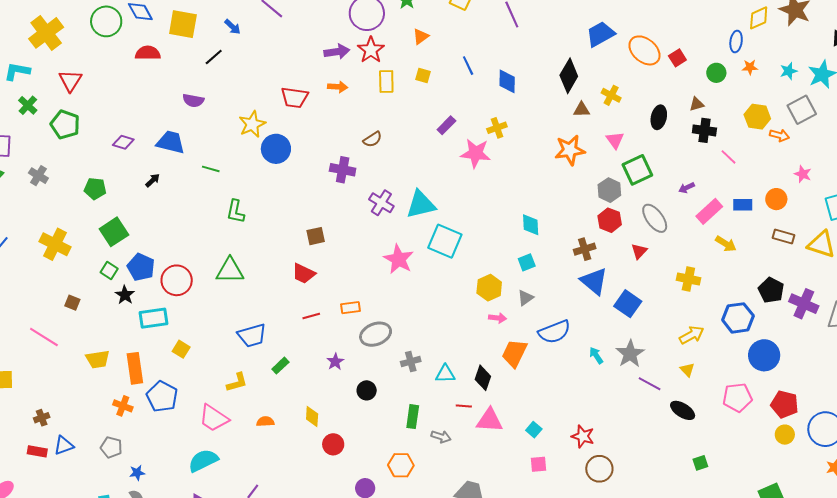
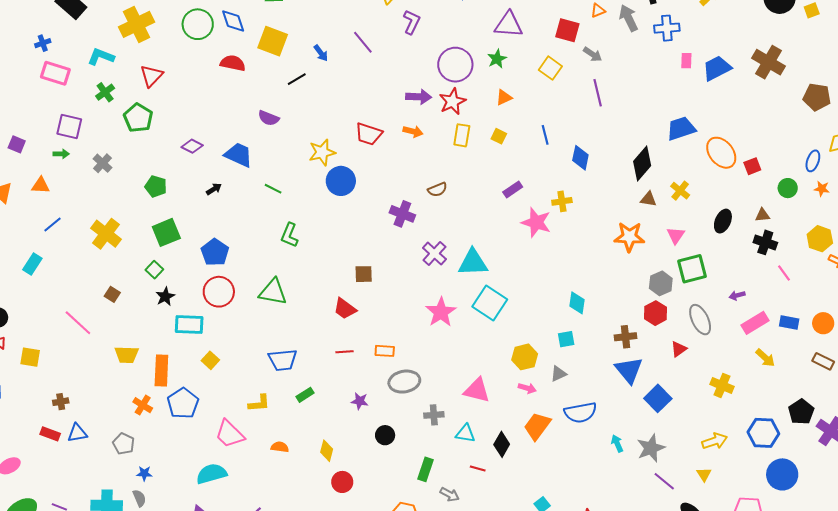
blue pentagon: (141, 267) -> (215, 252), moved
purple star: (335, 362) -> (360, 401), turned 30
pink triangle: (490, 420) -> (477, 390), moved

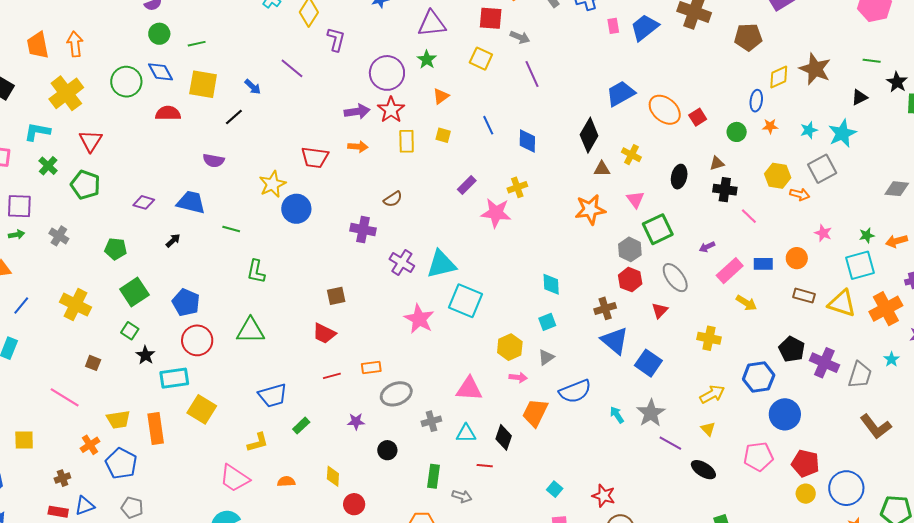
yellow square: (210, 360) -> (202, 409), size x1.6
blue pentagon: (183, 403) -> (121, 463), moved
orange cross: (143, 405) -> (90, 445), moved, turned 36

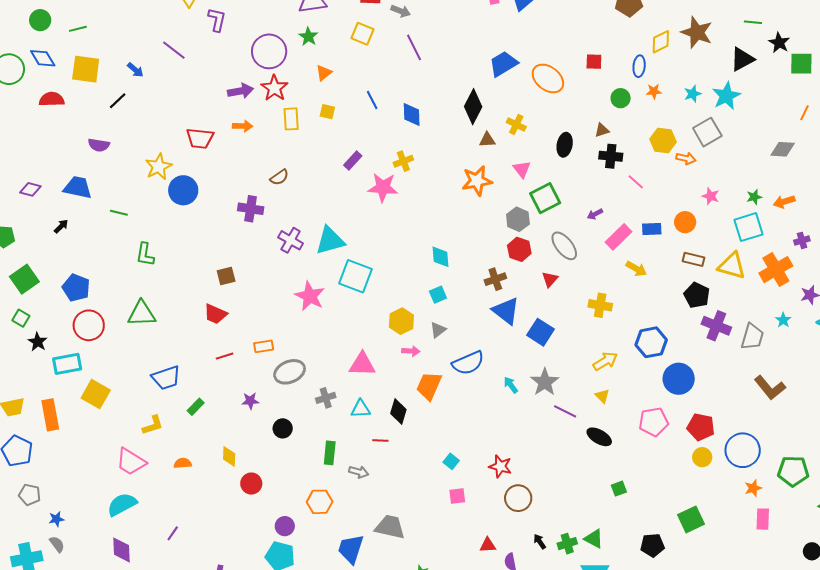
black triangle: (859, 97) -> (742, 59), size x1.5
red square: (698, 117) -> (594, 62), moved, turned 36
black pentagon: (792, 349) -> (697, 295), moved

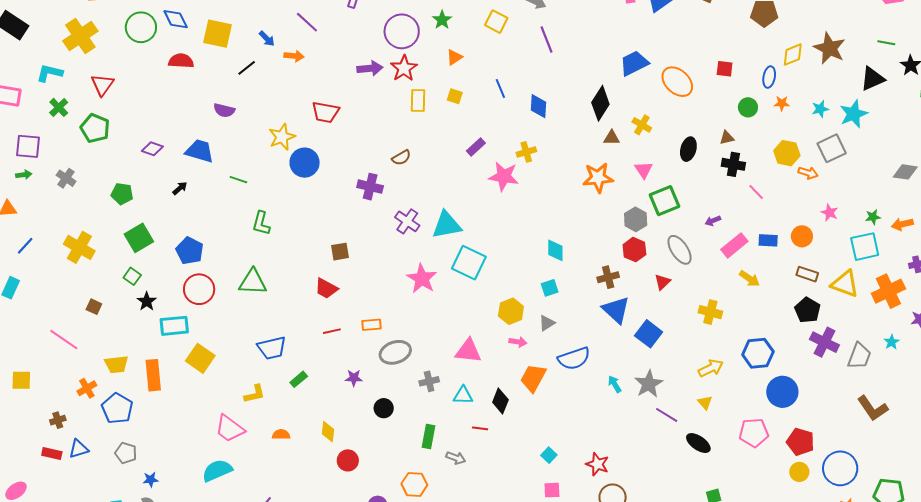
orange arrow: (243, 126) -> (294, 56), moved

